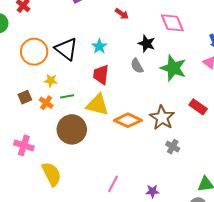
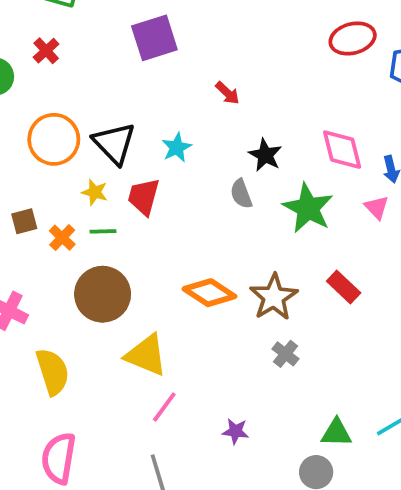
pink diamond: (172, 23) -> (342, 150), moved
red trapezoid: (101, 75) -> (144, 197), moved
yellow star: (51, 81) -> (95, 192), moved
yellow triangle: (97, 105) -> (146, 355), moved

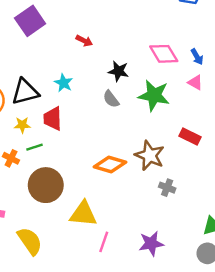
black triangle: (114, 143) -> (25, 92), turned -44
purple star: (236, 431) -> (151, 243), size x1.5

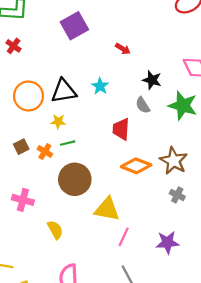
red trapezoid: (53, 119) -> (121, 129), moved
gray cross: (167, 188) -> (177, 195), moved
yellow semicircle: (30, 241) -> (55, 230), size x0.7

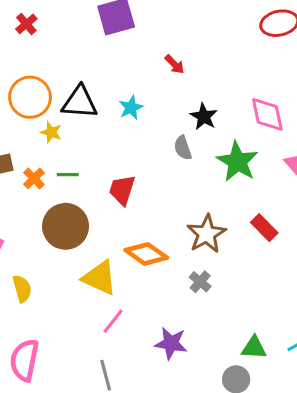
yellow star: (58, 122) -> (51, 132), moved
red trapezoid: (121, 129) -> (122, 190), moved
orange diamond: (136, 166) -> (146, 254), moved

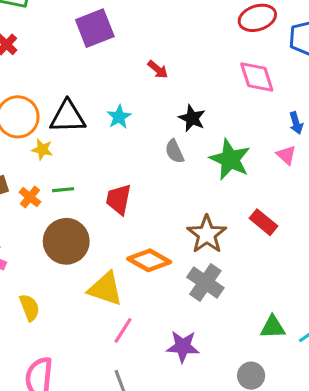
pink diamond: (267, 114) -> (257, 77), moved
gray cross: (200, 282) -> (205, 282), size x1.6
green triangle: (254, 348) -> (273, 327), moved

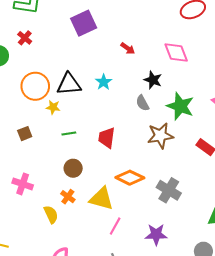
pink diamond: (257, 77) -> (176, 53), moved
orange cross: (30, 197) -> (68, 197), moved
brown star: (207, 234) -> (160, 136), moved, turned 30
brown circle: (66, 241) -> (73, 168), size x0.6

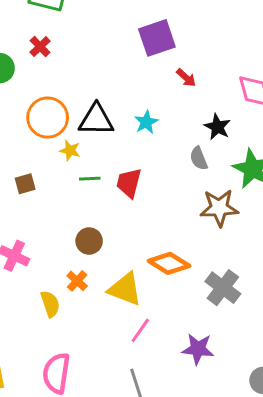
purple square: (84, 23) -> (157, 38), moved
green line: (69, 134) -> (90, 179), moved
red trapezoid: (107, 138) -> (129, 183), moved

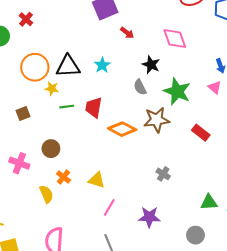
brown circle: (89, 241) -> (51, 149), moved
orange diamond: (169, 263) -> (122, 129), moved
gray cross: (223, 288) -> (163, 174), size x0.6
yellow triangle: (125, 289) -> (97, 180), size x0.7

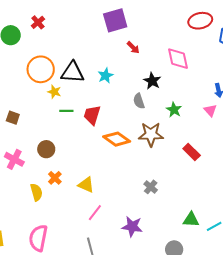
green star: (177, 91) -> (174, 110), size x0.6
brown square: (23, 114) -> (13, 118), moved, turned 32

